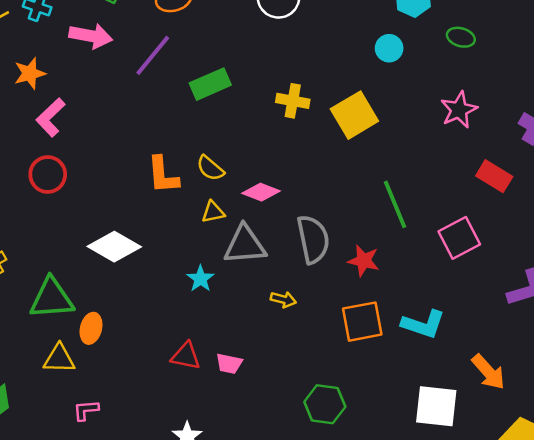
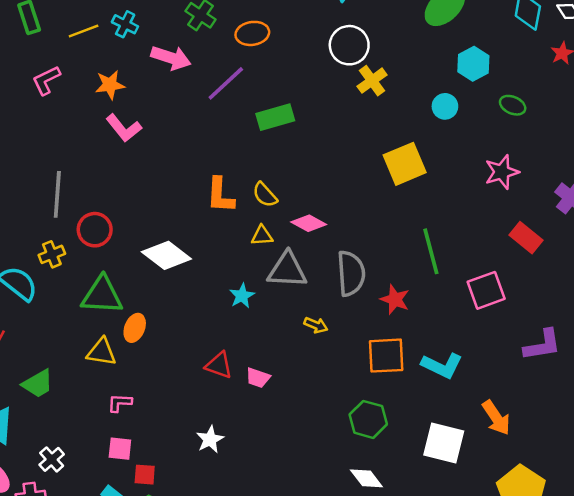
yellow cross: (293, 101) -> (372, 81), moved, turned 36
pink L-shape: (51, 117) -> (124, 128), turned -93
red circle: (48, 174) -> (95, 230), moved
green hexagon: (325, 404) -> (368, 419), moved

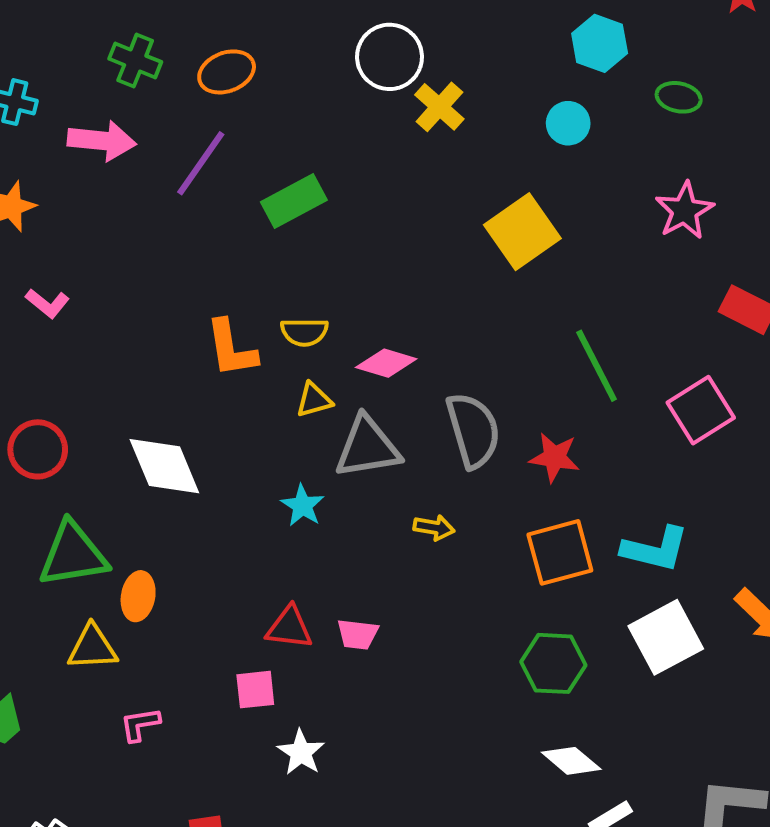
pink L-shape: (124, 128) -> (47, 303), moved, size x0.7
yellow semicircle: (265, 195) -> (304, 332), turned -36
white diamond: (166, 255) -> (164, 466), turned 42
white square: (444, 443) -> (666, 637), moved, turned -30
pink square: (120, 449) -> (255, 690), moved

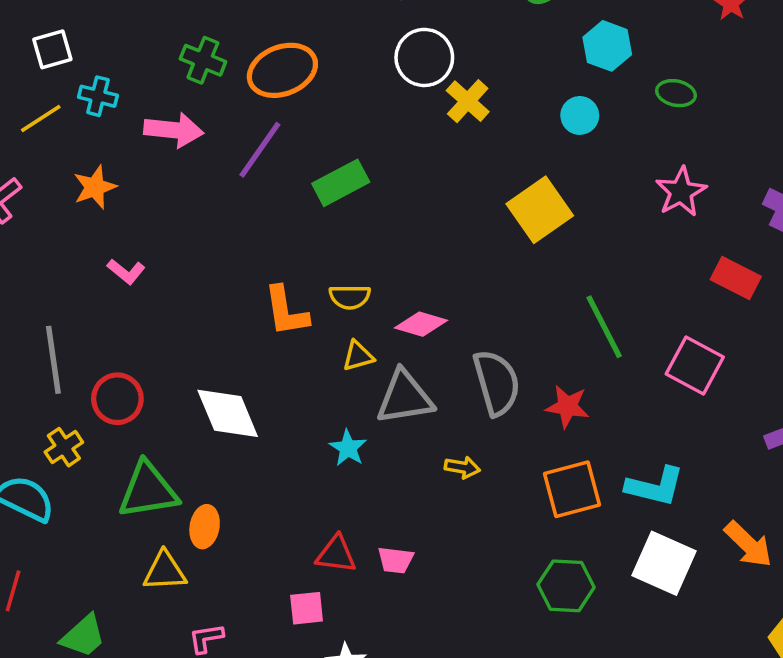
orange ellipse: (227, 72) -> (282, 70), size x1.4
pink square: (701, 410) -> (695, 365), turned -30
white square: (666, 637) -> (664, 563), turned -38

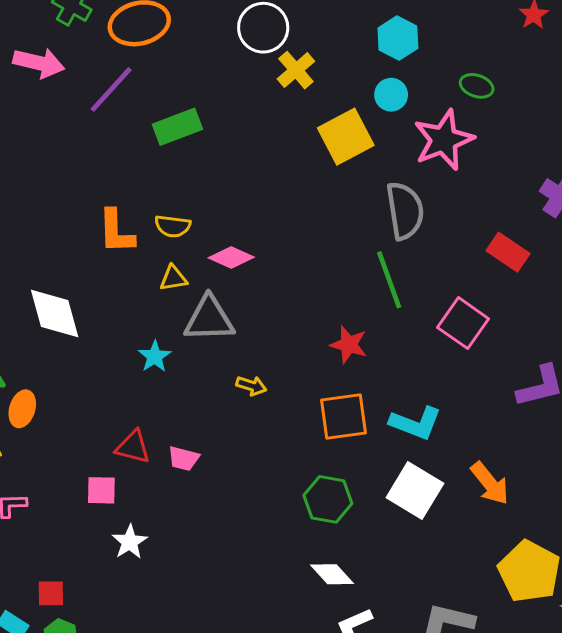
cyan hexagon: (607, 46) -> (398, 38), moved
pink star: (681, 192) -> (444, 140), moved, size x1.4
yellow square: (540, 210) -> (346, 137), moved
gray semicircle: (497, 383) -> (405, 211), moved

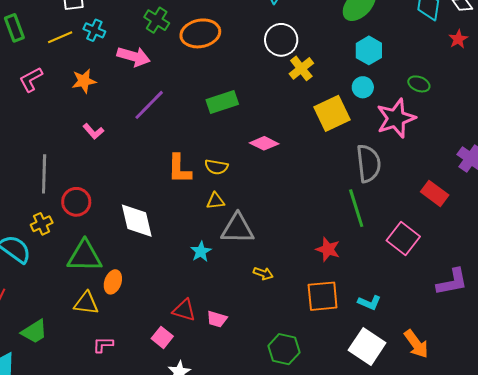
purple line: (111, 89) -> (149, 105), moved
pink diamond: (231, 258) -> (264, 143), moved
cyan L-shape: (416, 423) -> (369, 303), size x0.7
pink square: (101, 490) -> (162, 337), turned 35
green hexagon: (328, 499) -> (284, 349), moved

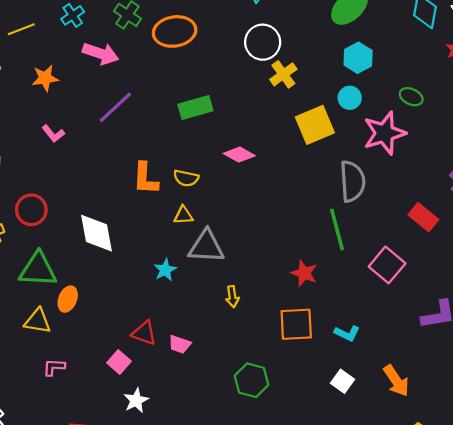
cyan cross: (94, 30) -> (73, 15), moved, turned 30
yellow arrow: (263, 273) -> (232, 297), turned 60
white square: (367, 347) -> (343, 381), size x0.6

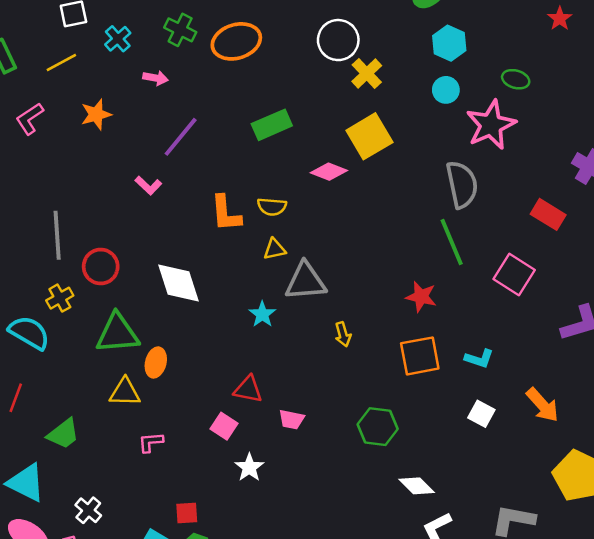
pink arrow: (101, 54) -> (156, 78), size x0.6
yellow square: (315, 125) -> (369, 136), moved
pink L-shape: (53, 134) -> (148, 185), moved
pink trapezoid: (180, 344) -> (292, 419), moved

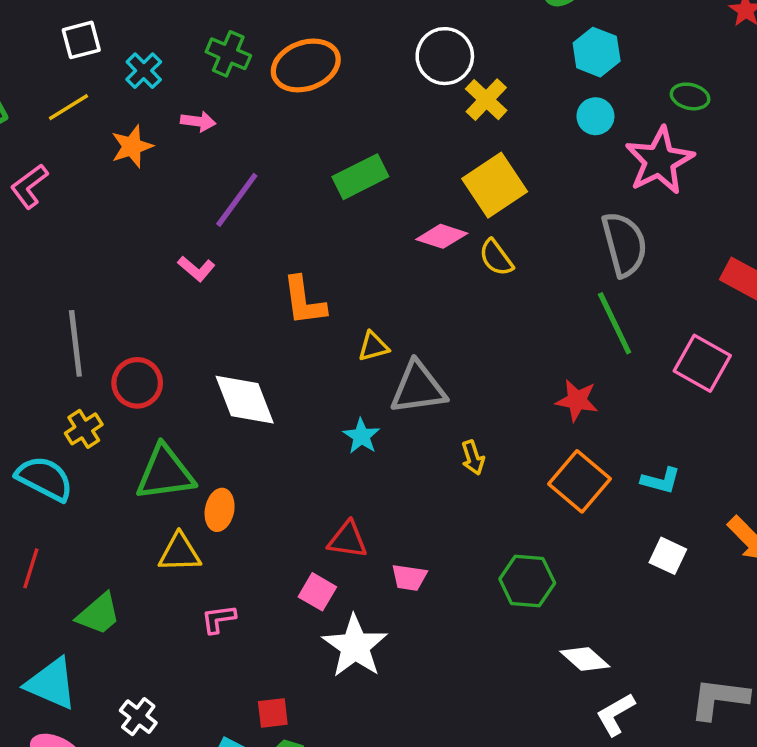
orange star: (96, 114) -> (132, 146), moved
yellow semicircle: (272, 207) -> (496, 258), moved, turned 52
orange square: (420, 356) -> (580, 481), turned -36
white star: (249, 467) -> (355, 646), size x1.6

